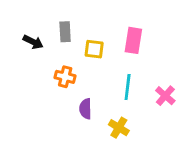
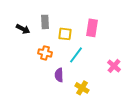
cyan line: (128, 87) -> (76, 55), moved, turned 30

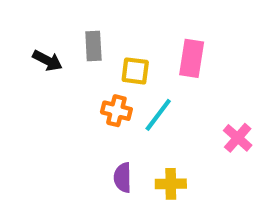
orange cross: (45, 53) -> (116, 111), moved
purple semicircle: (59, 75) -> (123, 178), moved
yellow cross: (82, 88) -> (171, 184), turned -32

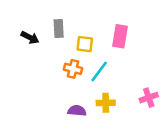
pink cross: (238, 138) -> (149, 98), moved, turned 30
purple semicircle: (123, 178) -> (77, 111), turned 96
yellow cross: (171, 184) -> (106, 103), moved

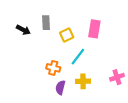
yellow square: (85, 44) -> (67, 35), turned -32
orange cross: (73, 69) -> (53, 68), moved
purple semicircle: (77, 111) -> (60, 87), turned -80

